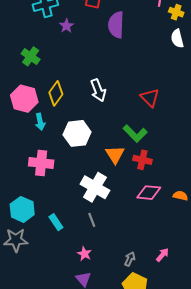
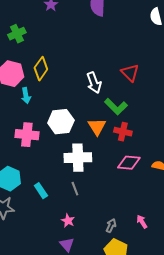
green cross: (31, 56) -> (17, 34), turned 30
white arrow: (98, 90) -> (94, 83), moved
white hexagon: (77, 133) -> (61, 122), moved
white cross: (95, 187) -> (78, 158), turned -32
pink arrow: (162, 255) -> (142, 222), turned -72

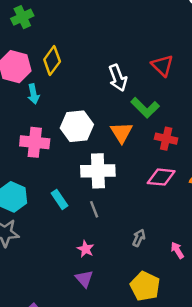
red cross: (123, 132) -> (166, 139), moved
cyan rectangle: (41, 191) -> (59, 199), moved
gray arrow: (111, 226) -> (139, 238), moved

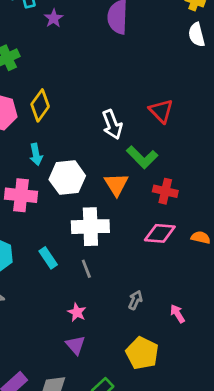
cyan arrow: (33, 94) -> (36, 154), moved

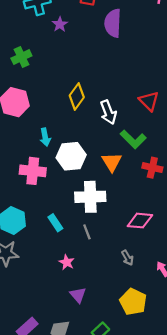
yellow diamond: (40, 105) -> (77, 96), moved
pink diamond: (160, 233) -> (140, 221), moved
gray arrow: (135, 300) -> (127, 258), turned 126
pink star: (77, 312) -> (67, 262), moved

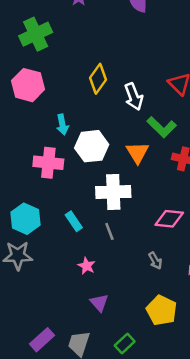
green cross: (21, 57) -> (36, 34), size x1.4

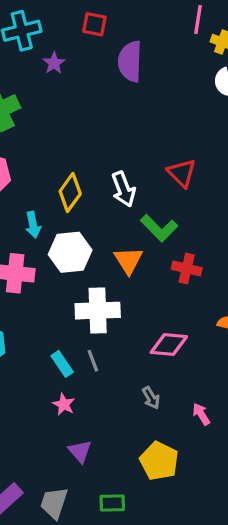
yellow diamond: (98, 79) -> (70, 192), moved
cyan rectangle: (74, 221) -> (62, 364), moved
green rectangle: (125, 343) -> (112, 503), turned 42

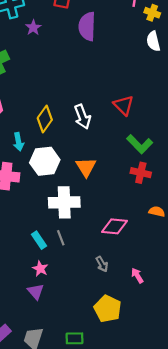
green L-shape: (159, 228) -> (140, 144), moved
red cross: (187, 268) -> (141, 173), moved
purple triangle: (80, 451) -> (36, 292), moved

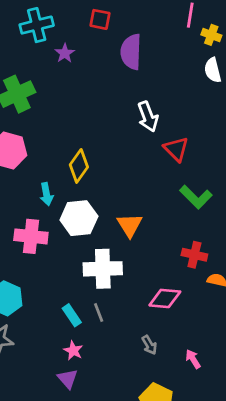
white arrow: (82, 117) -> (148, 117), moved
red cross: (141, 173) -> (194, 255), moved

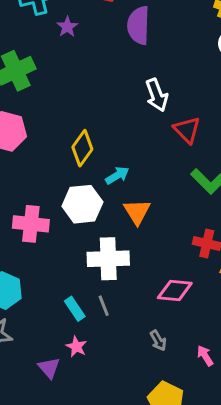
cyan arrow: (46, 194) -> (117, 175), moved, turned -110
purple triangle: (68, 379) -> (49, 368), moved

